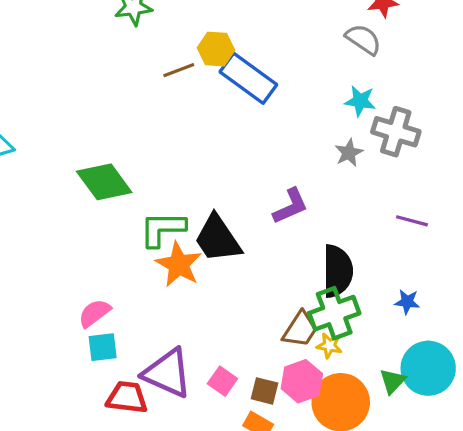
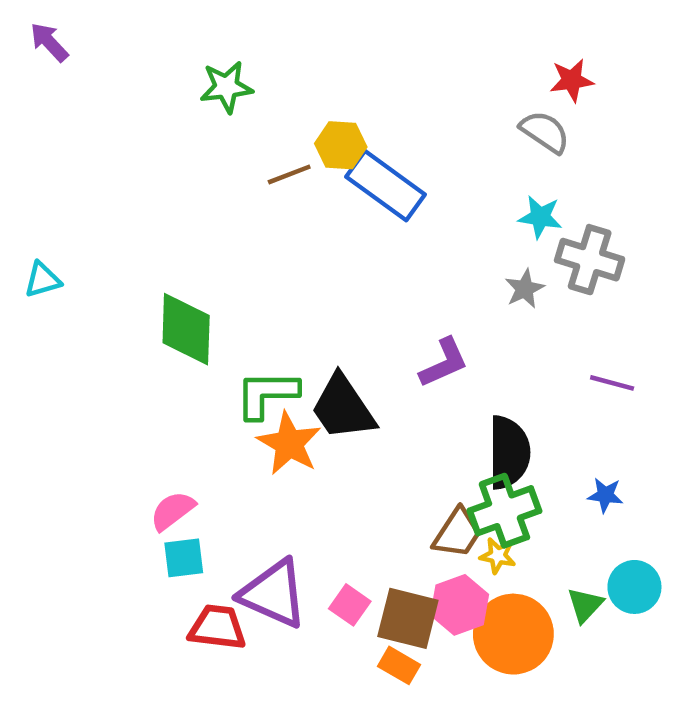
green diamond: (104, 182) -> (186, 329), turned 38
cyan circle: (428, 368) -> (634, 587), size x0.7
brown square: (265, 391) -> (408, 618), size x1.6

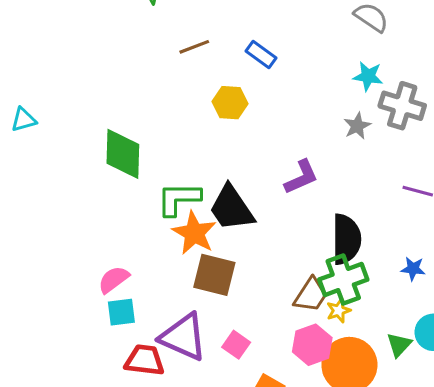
yellow hexagon: (341, 145) -> (230, 103), moved
blue rectangle: (386, 186) -> (261, 55), size x0.6
yellow star: (498, 556) -> (339, 311), turned -30
brown square: (408, 618) -> (214, 275), moved

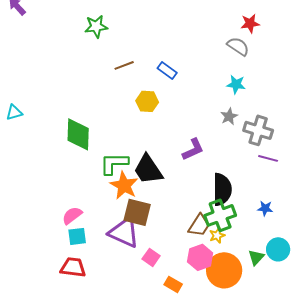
gray cross: (402, 106) -> (258, 130), moved
purple triangle: (183, 337) -> (124, 232), moved
red trapezoid: (145, 360) -> (73, 267), moved

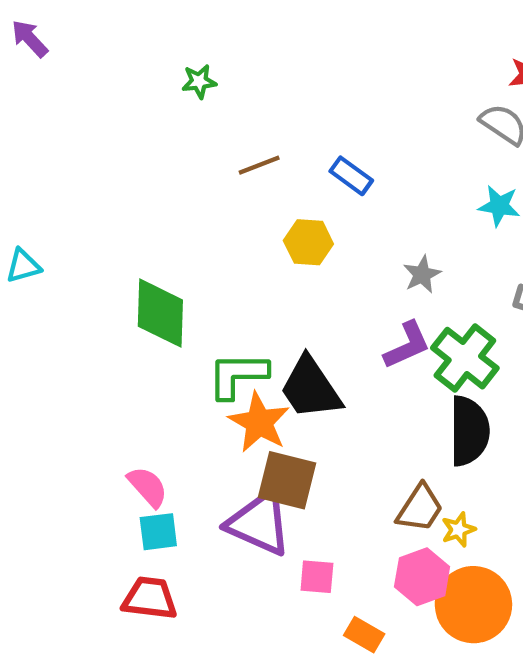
green star: (96, 26) -> (199, 81), size x0.7
gray star: (229, 116) -> (422, 274), moved
pink semicircle: (72, 215) -> (148, 487), turned 85
green cross: (220, 215) -> (465, 358), moved, turned -32
pink square: (151, 257) -> (317, 577), turned -30

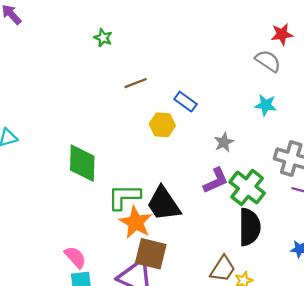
green star: (199, 81) -> (103, 38), turned 30
blue rectangle: (351, 176) -> (186, 102), moved

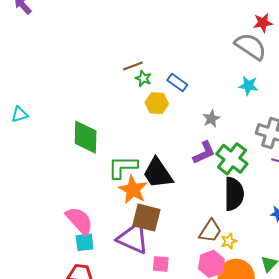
green star: (103, 38) -> (143, 78), moved
gray semicircle: (268, 61) -> (250, 46), size x1.4
pink semicircle: (75, 257) -> (79, 221), size x1.4

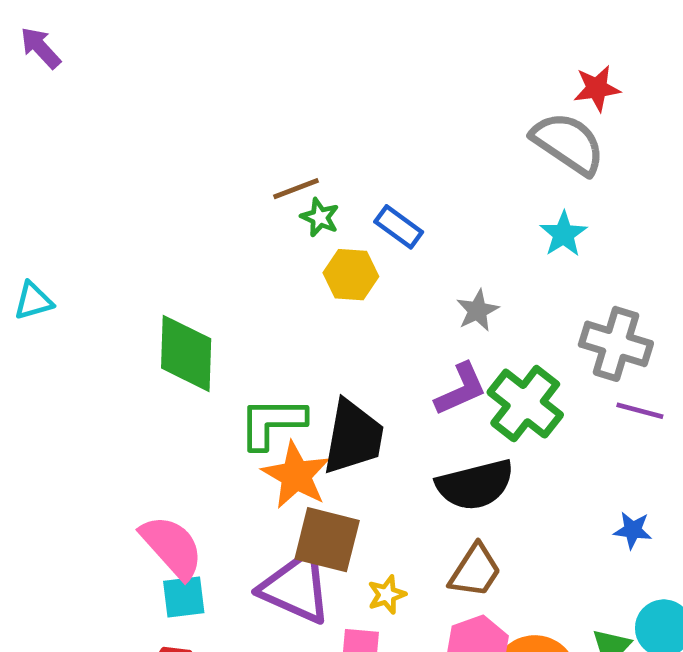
cyan star: (248, 86) -> (563, 234), turned 30
black trapezoid: (158, 173) -> (353, 437), turned -136
black semicircle: (234, 194) -> (475, 485), moved, turned 76
yellow star: (229, 241) -> (387, 595), moved

